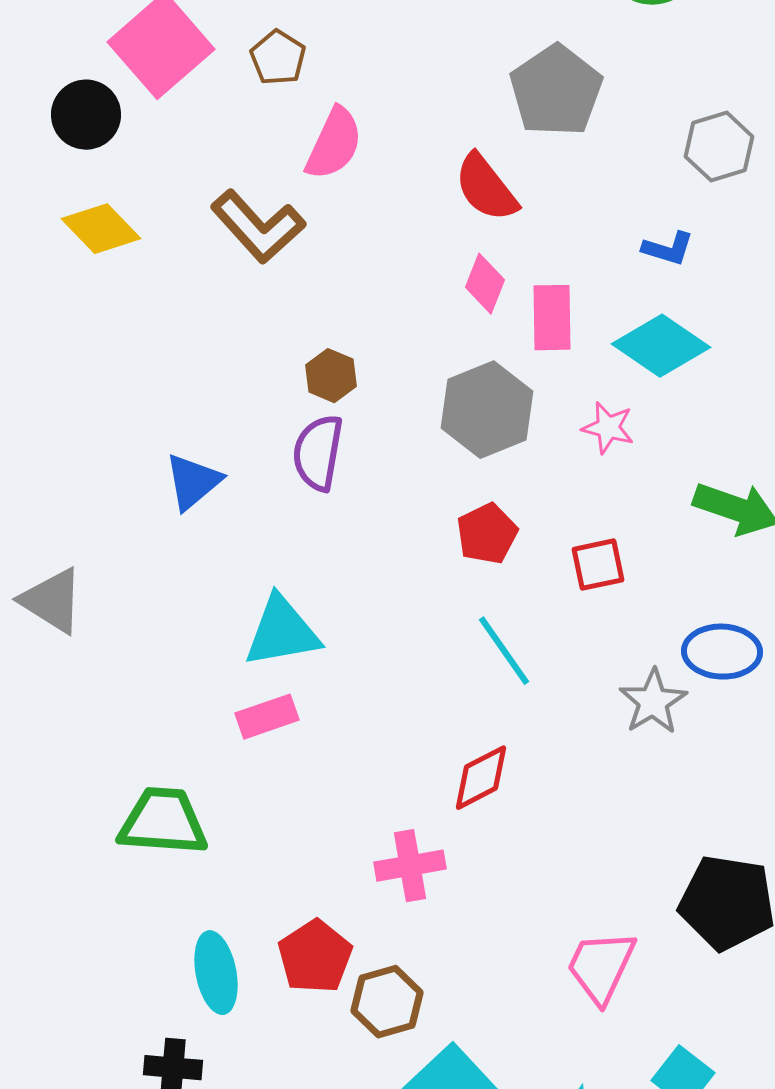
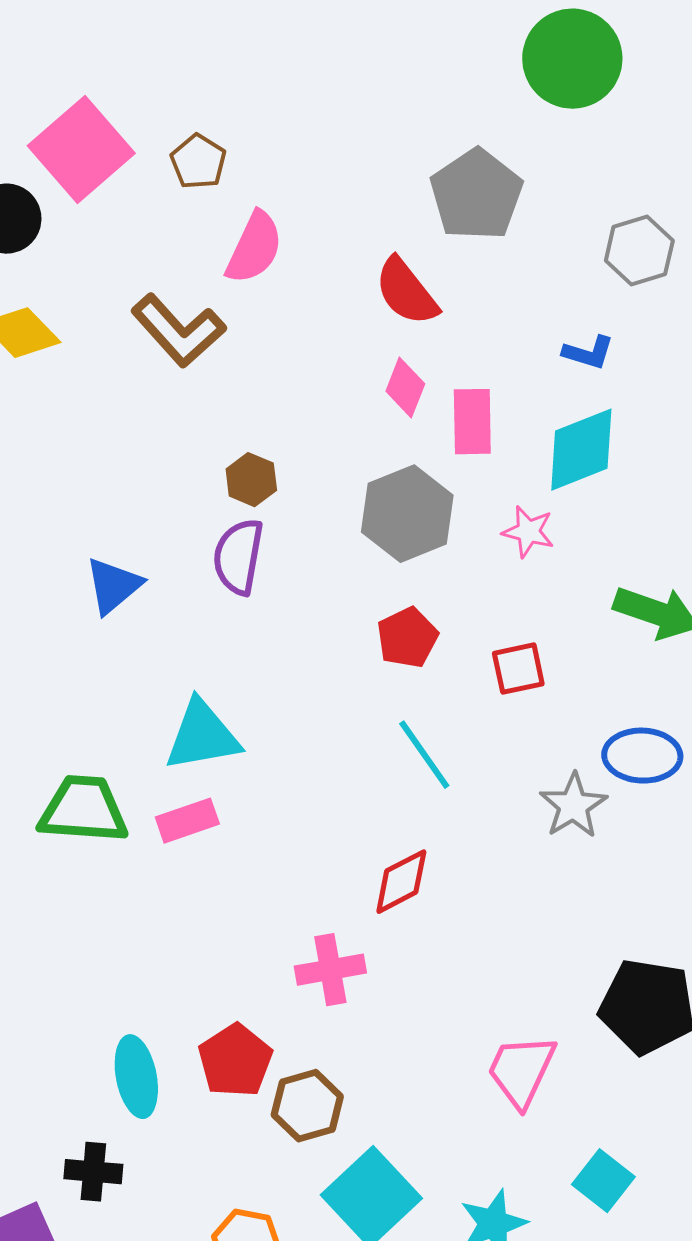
cyan diamond: (661, 346) -> (581, 450), turned -56
green trapezoid: (163, 822) -> (83, 810), moved

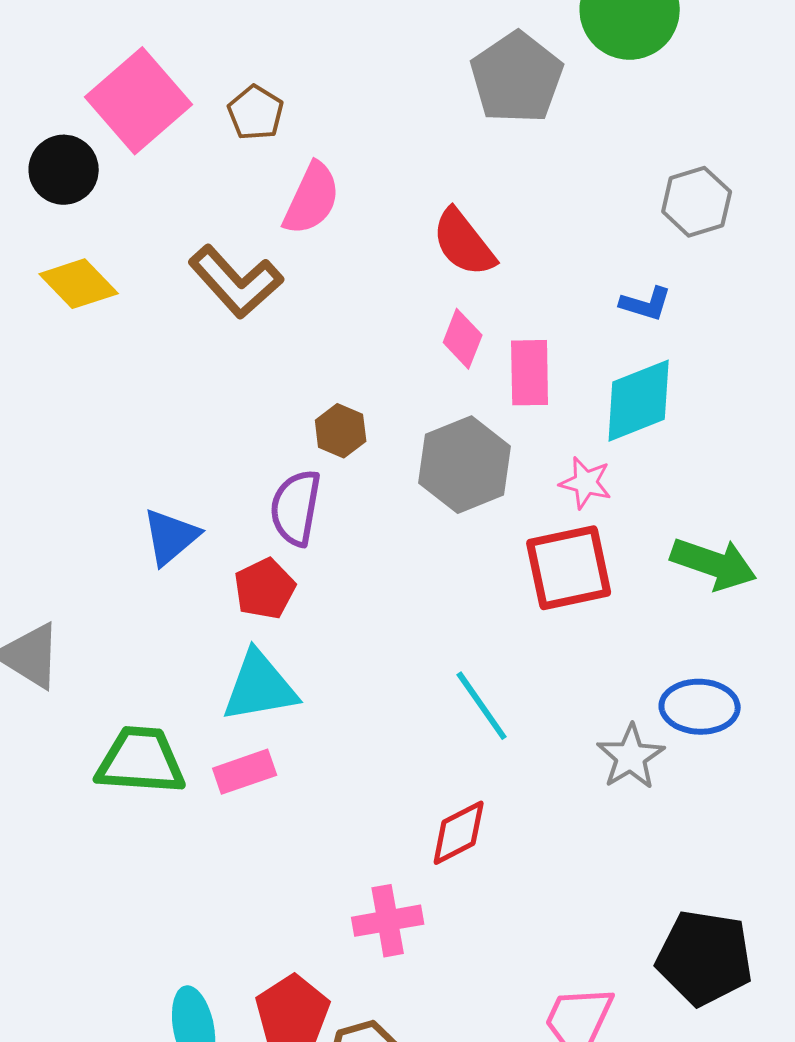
gray pentagon: (476, 195) -> (517, 78), moved
brown hexagon: (251, 480) -> (341, 431), moved
red pentagon: (407, 638) -> (265, 589), moved
red square: (518, 669) -> (569, 568), moved, size x1.6

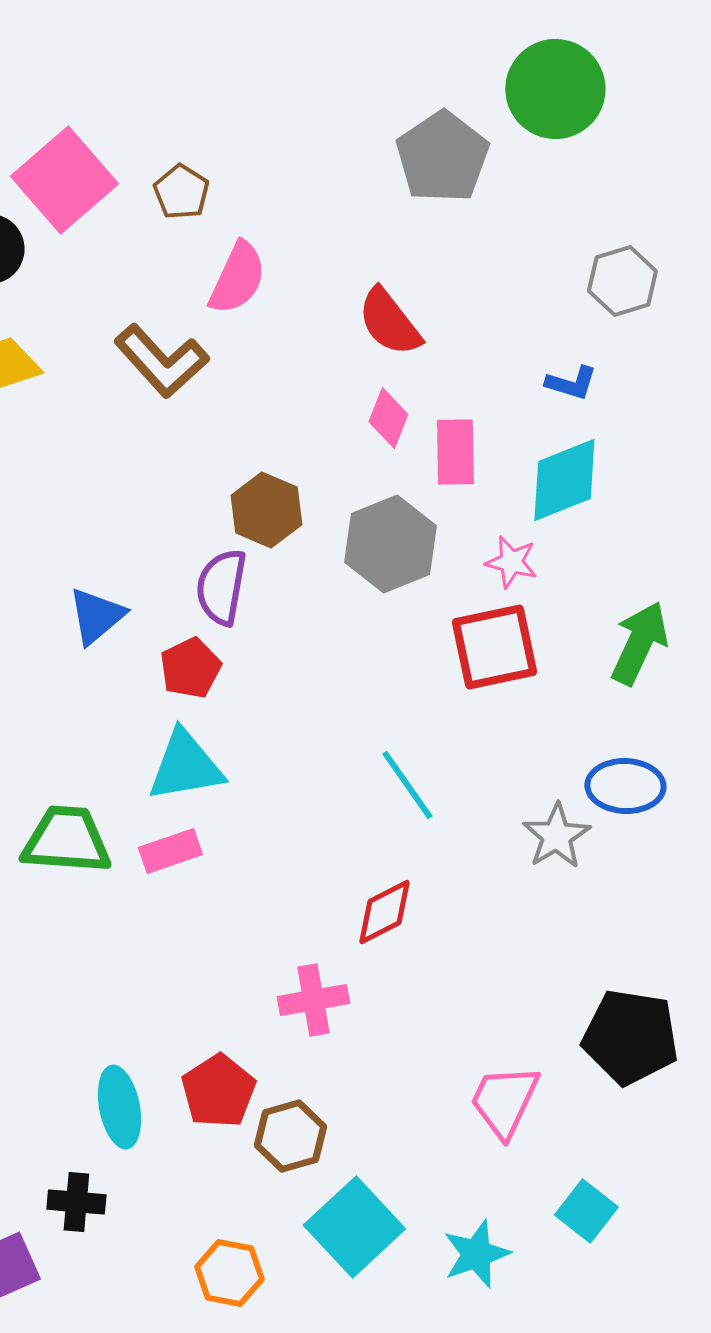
brown hexagon: (341, 431) -> (266, 510), size x1.4
green arrow: (714, 564) -> (639, 643), turned -84

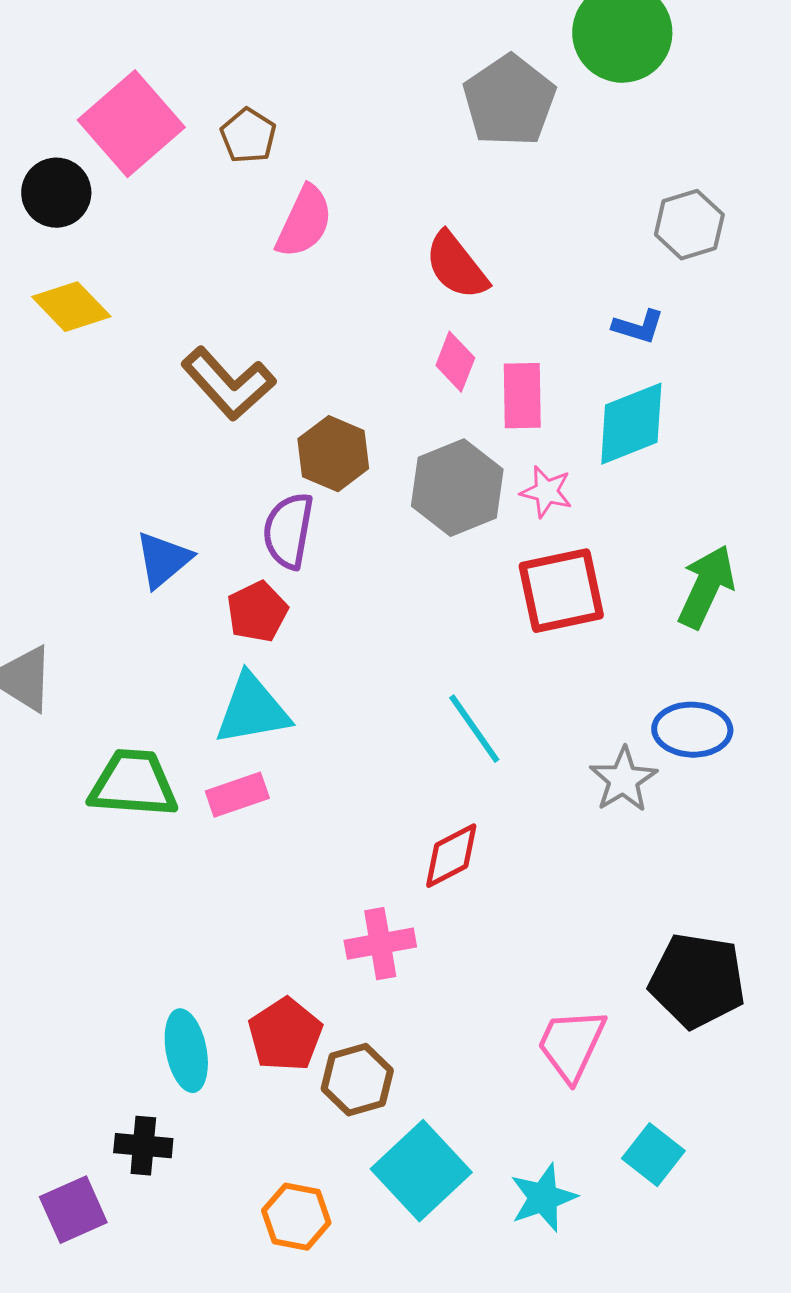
brown L-shape: (161, 361) -> (228, 384), moved
pink star: (511, 562) -> (546, 492), moved

